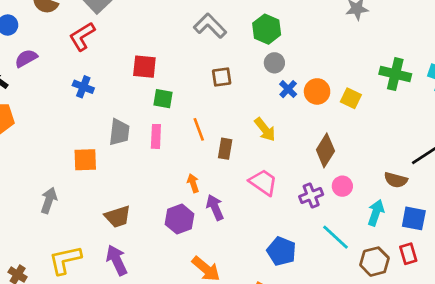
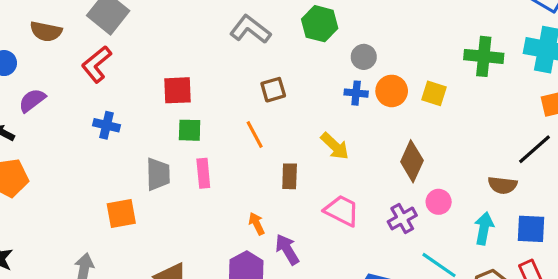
gray circle: (274, 63) -> (364, 57), moved
blue cross: (288, 89) -> (356, 93), turned -30
green square: (163, 99) -> (190, 130), moved
orange line: (199, 129) -> (255, 135), moved

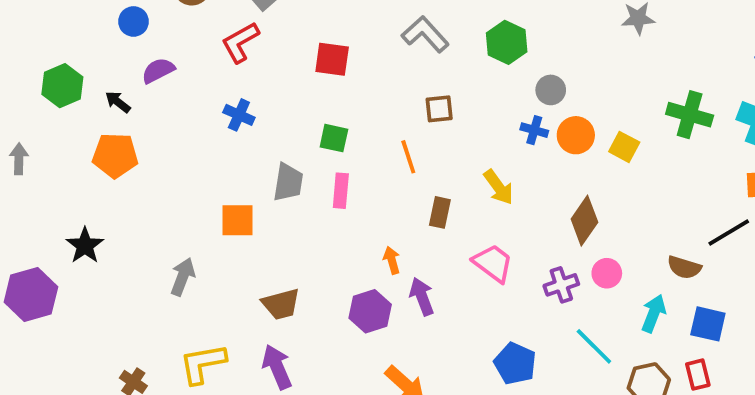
red square: (177, 90) -> (332, 59), moved

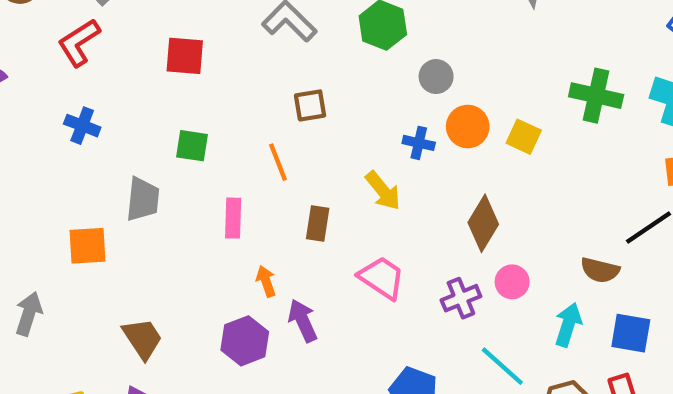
blue cross: (534, 130) -> (419, 143), moved
pink rectangle: (341, 191) -> (233, 218), moved
brown trapezoid: (281, 304) -> (143, 339), turned -105

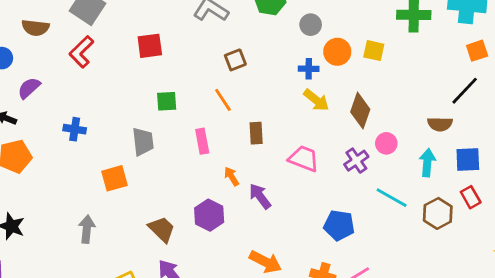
blue cross: (82, 126) -> (75, 129), moved
yellow arrow: (383, 191) -> (316, 100), moved
purple hexagon: (245, 341) -> (209, 215), moved

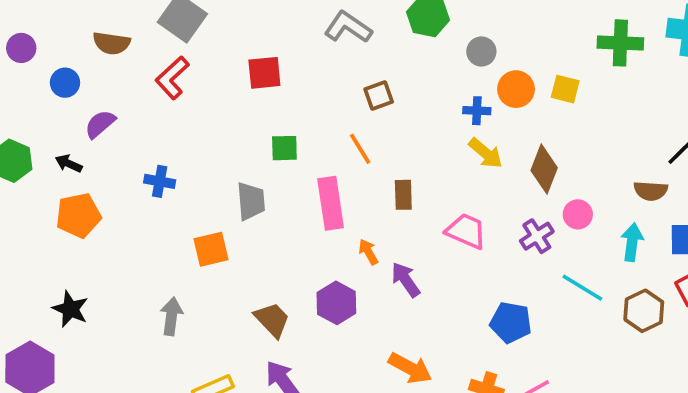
pink rectangle: (202, 141) -> (331, 203), size x1.5

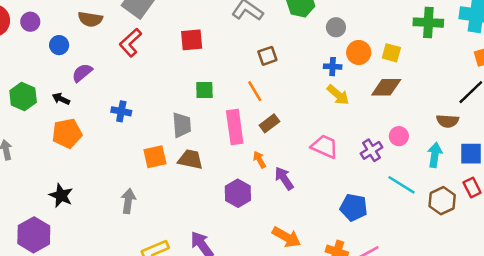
brown diamond: (544, 169) -> (386, 87), moved, turned 68
brown rectangle: (403, 195) -> (269, 123), moved, turned 54
brown trapezoid: (272, 320) -> (190, 159), moved, turned -35

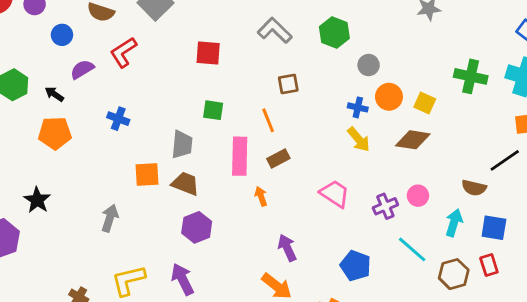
red L-shape: (130, 43) -> (123, 52), moved
purple arrow: (284, 178) -> (287, 248), moved
purple hexagon: (238, 193) -> (197, 227), moved

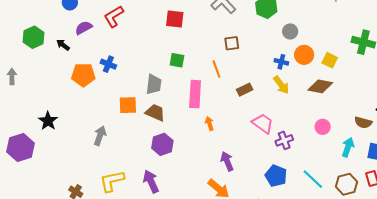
orange pentagon: (55, 133) -> (83, 75), moved
brown rectangle: (278, 158) -> (245, 90), moved
purple cross: (385, 206) -> (284, 140), moved
cyan line: (412, 249) -> (313, 179), moved

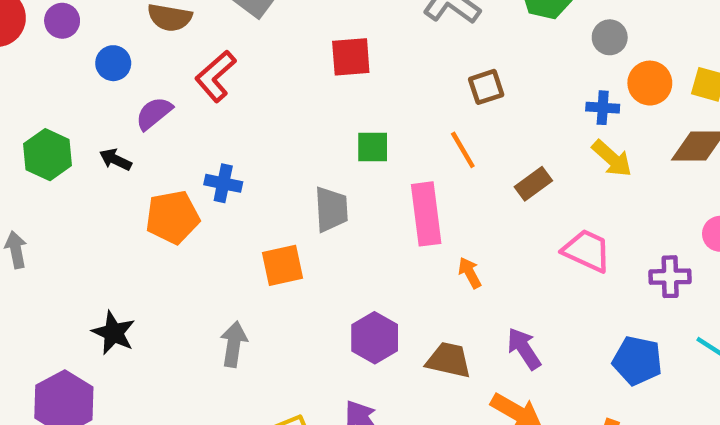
brown trapezoid: (155, 113) -> (449, 360), moved
purple cross: (284, 140) -> (670, 277), moved, turned 30

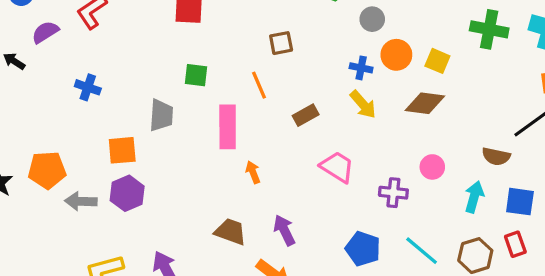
orange pentagon: (172, 217) -> (47, 170), moved
purple hexagon: (375, 338) -> (127, 193), moved
gray arrow: (234, 344) -> (81, 201), turned -104

